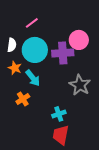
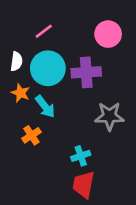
pink circle: (79, 40) -> (108, 34), moved
gray star: (80, 85) -> (109, 116), turned -30

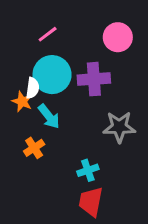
white semicircle: (16, 61) -> (33, 88), moved

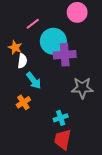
pink circle: (118, 37) -> (77, 12), moved
cyan circle: (52, 75) -> (53, 41), moved
orange star: (22, 102) -> (15, 48), moved

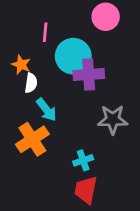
pink line: (33, 24) -> (45, 32), turned -48
orange cross: (23, 102) -> (32, 139), size x1.6

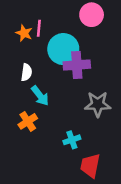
orange star: (21, 65) -> (24, 33), moved
orange cross: (32, 139) -> (28, 121), size x0.7
red trapezoid: (86, 190) -> (90, 166), moved

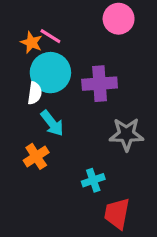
pink line: (39, 28) -> (50, 36), turned -63
cyan circle: (63, 49) -> (50, 73), moved

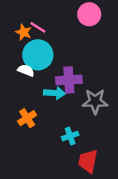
purple cross: (100, 84) -> (69, 80), moved
white semicircle: (35, 93) -> (26, 70), turned -77
cyan arrow: (52, 123) -> (55, 93), moved, turned -48

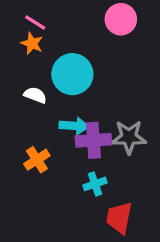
pink line: (38, 27) -> (35, 22), moved
cyan circle: (38, 55) -> (72, 74), moved
purple cross: (69, 80) -> (93, 140), moved

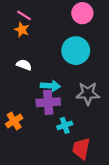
cyan circle: (72, 74) -> (76, 51), moved
purple cross: (93, 140) -> (48, 102), moved
orange cross: (37, 160) -> (14, 121), moved

